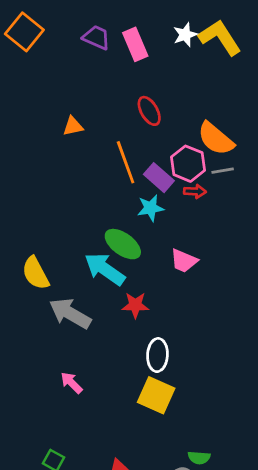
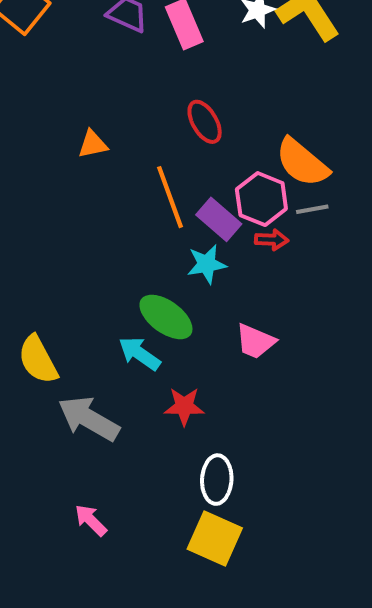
cyan arrow: (105, 269) -> (140, 354), size x0.7

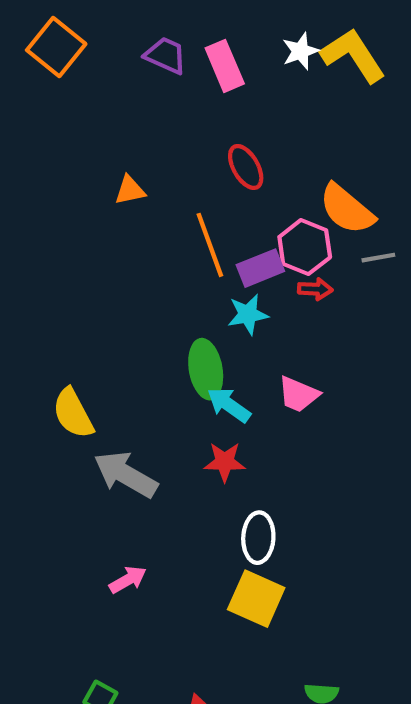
gray line: (312, 209) -> (378, 258), moved
purple rectangle: (219, 219) -> (260, 268), turned -63
green ellipse: (166, 317) -> (206, 369), turned 44
cyan arrow: (140, 354) -> (229, 405), moved
pink arrow: (91, 520) -> (128, 580), turned 105

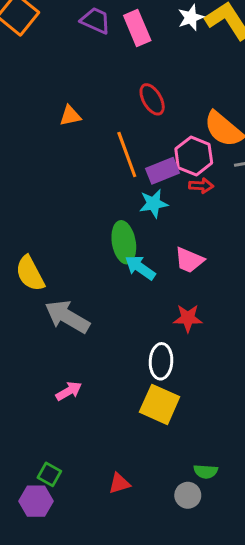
red star: (225, 462) -> (188, 318), moved

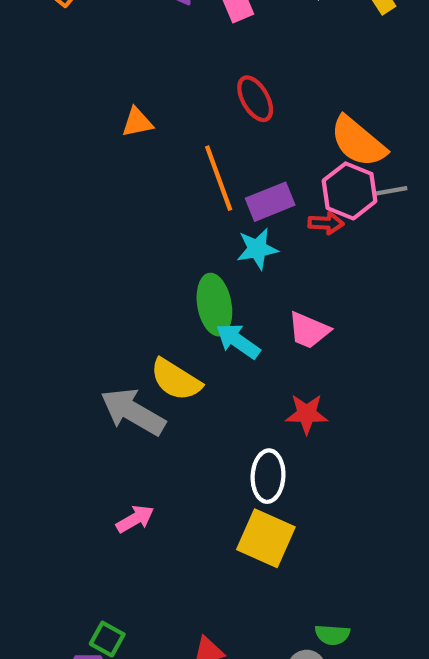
pink hexagon: (194, 156) -> (349, 191), moved
yellow semicircle: (30, 273) -> (176, 380), moved, turned -30

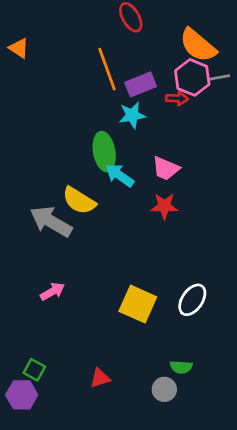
orange triangle: (137, 122) -> (19, 48), moved, turned 45
red star: (307, 414) -> (164, 206), moved
white ellipse: (268, 476) -> (192, 300), moved, turned 32

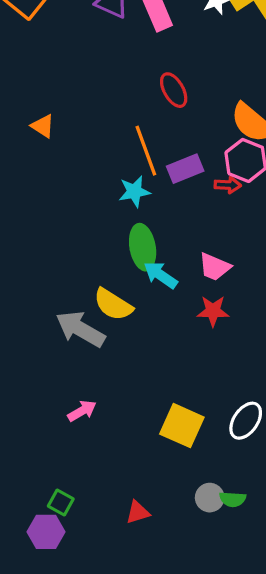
cyan star: (132, 115) -> (134, 192), moved
gray circle: (164, 389) -> (210, 498), moved

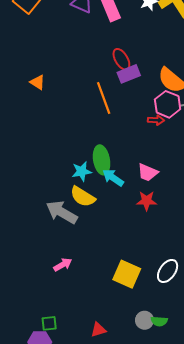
purple rectangle: (185, 169) -> (129, 74), moved
cyan star: (134, 192) -> (82, 171), moved
green square: (61, 502) -> (49, 323), turned -35

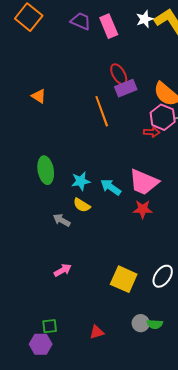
green ellipse: (102, 160) -> (46, 170), moved
pink trapezoid: (148, 172) -> (144, 182), size x1.5
yellow semicircle: (83, 197) -> (82, 205), size x0.7
gray arrow: (62, 212) -> (62, 220), size x0.6

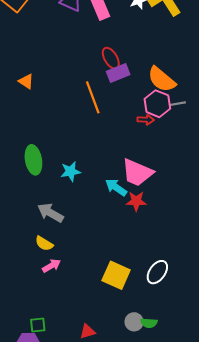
cyan arrow: (111, 187) -> (116, 187), moved
yellow semicircle: (82, 205) -> (44, 243), moved
gray arrow: (62, 220) -> (50, 213), size x1.4

